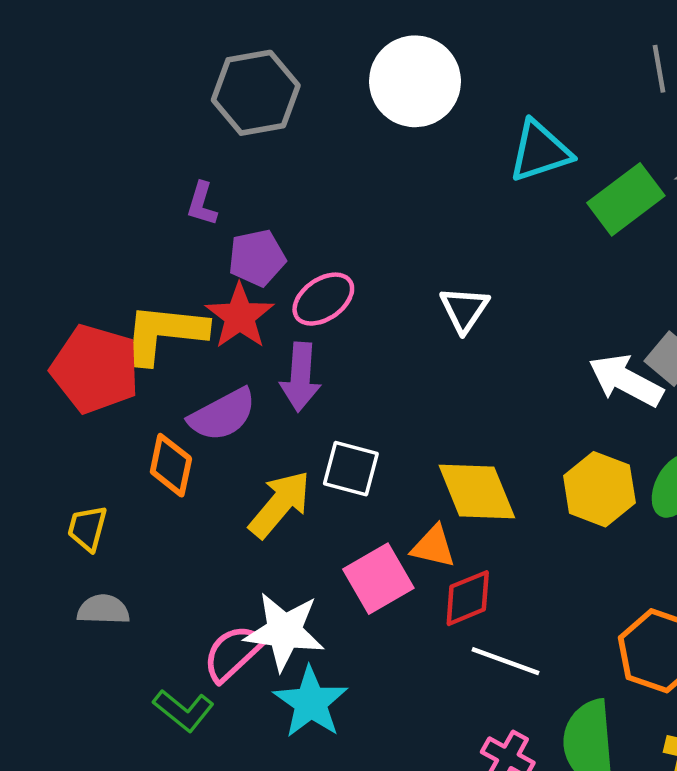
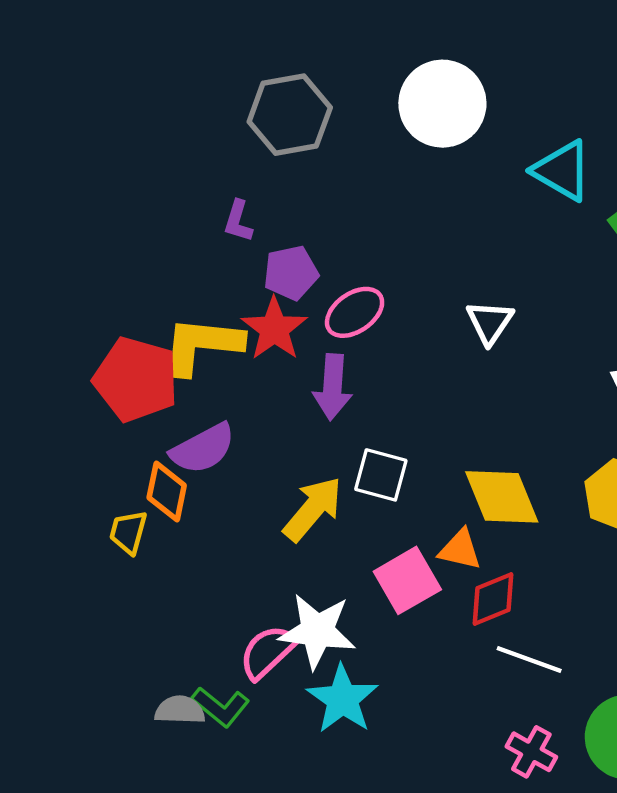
cyan triangle: (540, 151) -> (562, 171), turned 48
purple semicircle: (222, 415) -> (203, 449), moved
orange diamond: (171, 465) -> (167, 491), moved
gray semicircle: (103, 610) -> (180, 710), moved

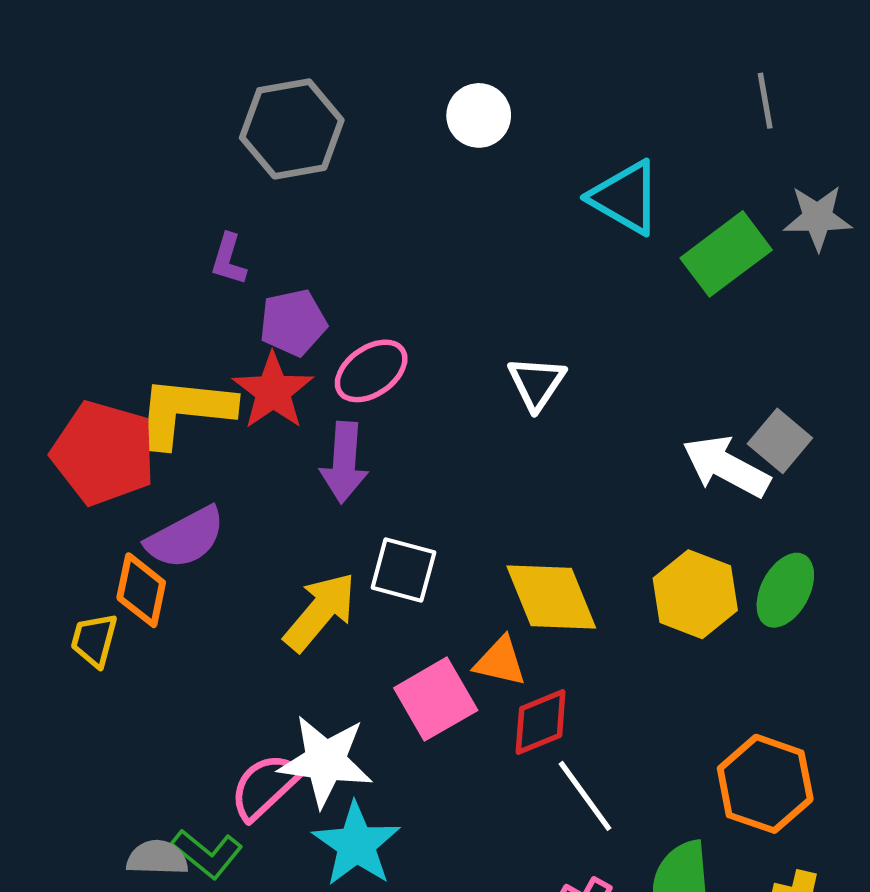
white circle: (442, 104) -> (479, 115), size x0.6
white line: (529, 660) -> (585, 796), turned 34

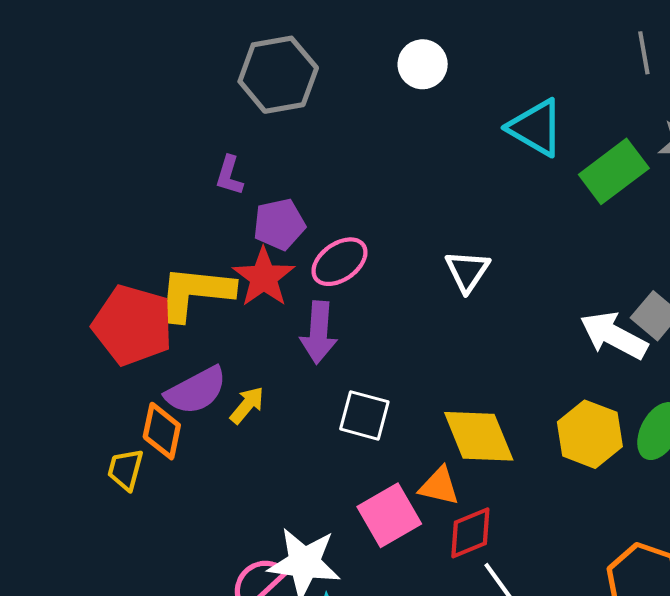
yellow arrow: (320, 612) -> (247, 405), moved, size x0.6

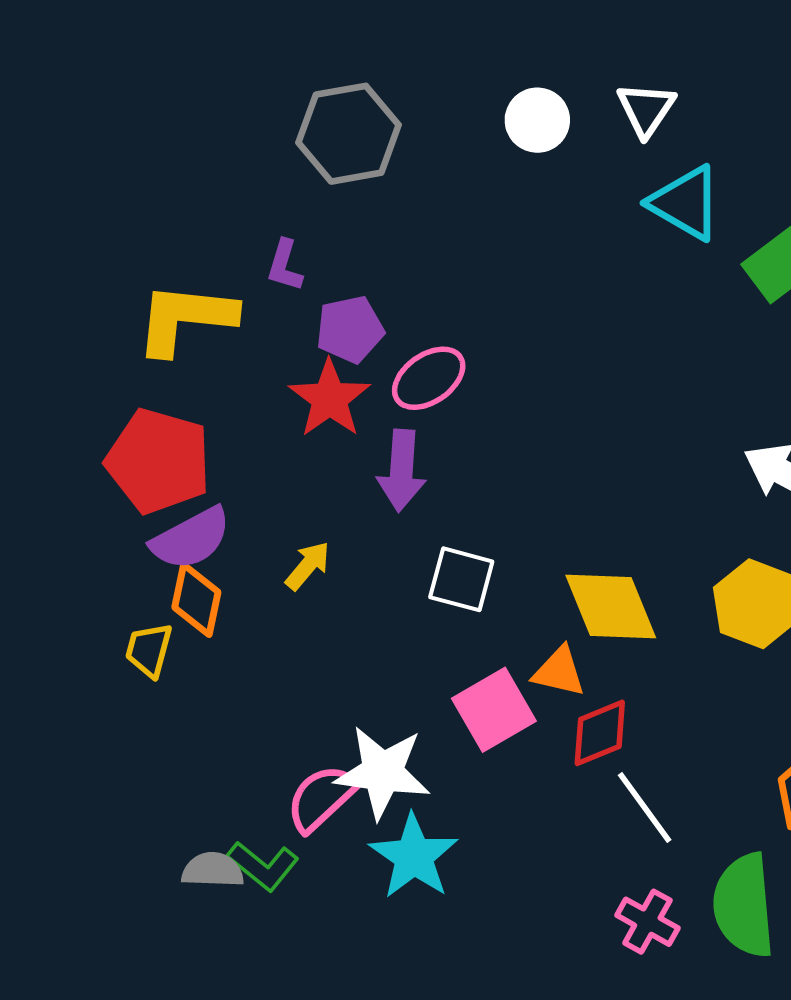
white triangle: (467, 271) -> (646, 109), moved
yellow L-shape: (195, 293) -> (186, 318), moved
purple semicircle: (196, 391) -> (191, 539), moved

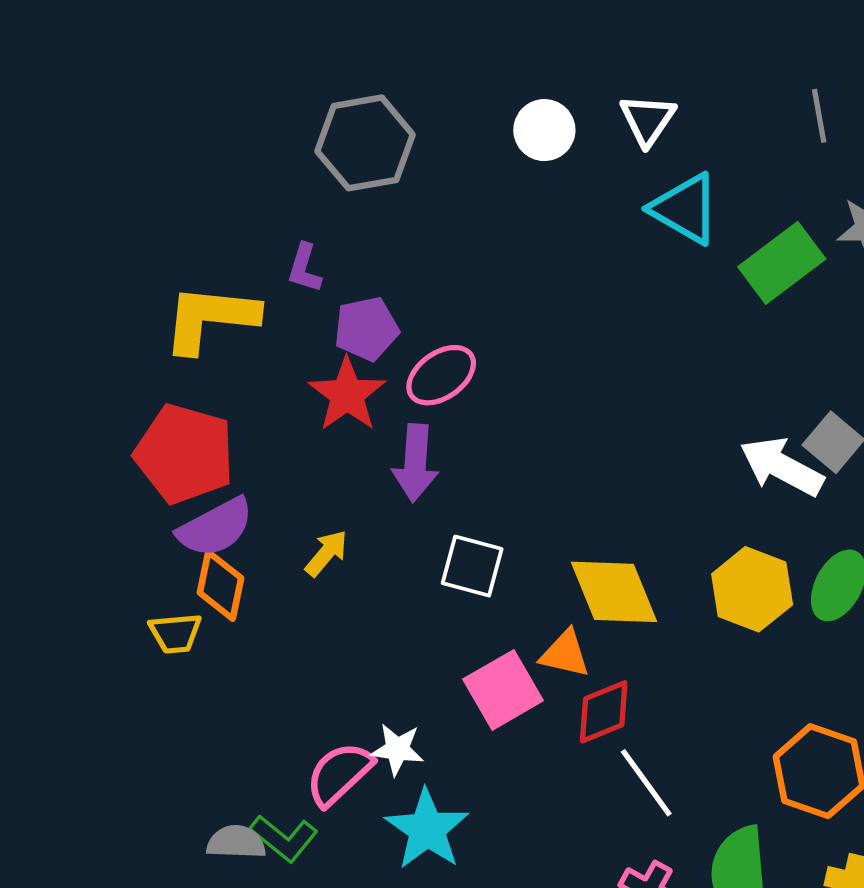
yellow trapezoid: (149, 650) -> (175, 633), turned -110
white star: (382, 772) -> (397, 749), size x0.6

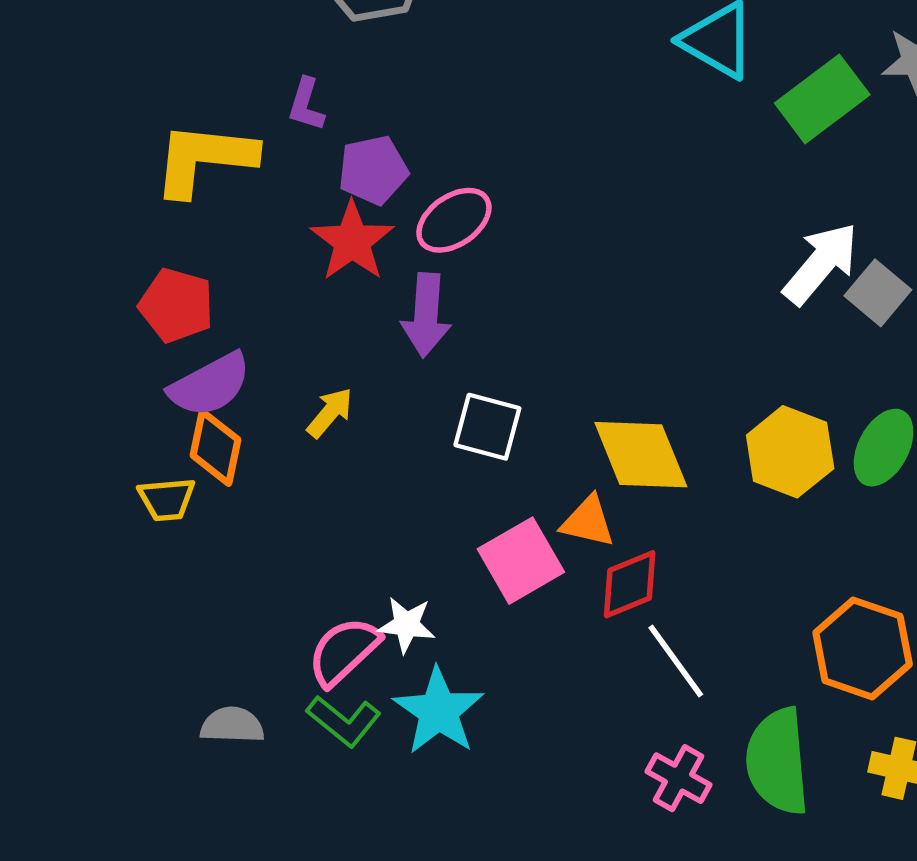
red pentagon: (184, 454) -> (176, 305), size x0.7
white arrow: (782, 467) -> (821, 263), moved, turned 102
green L-shape: (284, 838) -> (344, 721), moved

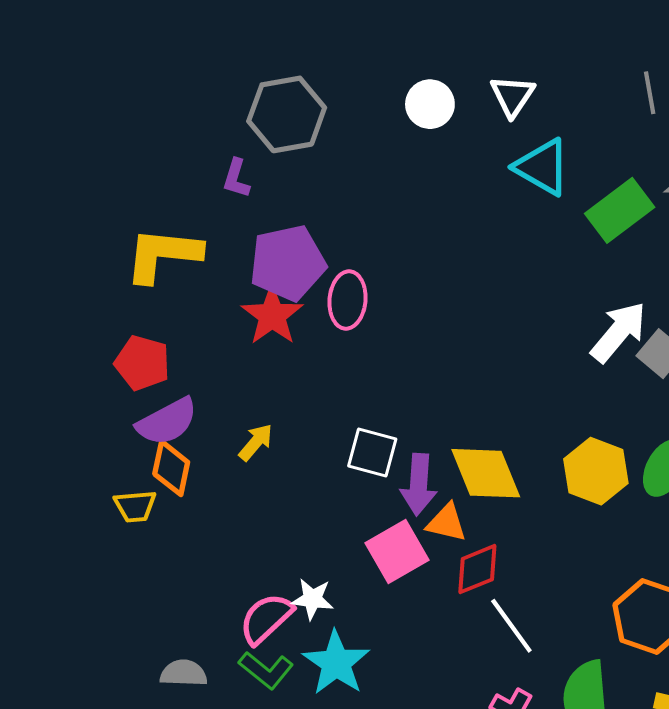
purple L-shape: (306, 104) -> (236, 178), moved
purple pentagon: (373, 170) -> (288, 263), size x1.5
pink ellipse: (454, 220) -> (347, 300), turned -50
purple arrow: (426, 315) -> (419, 485), moved

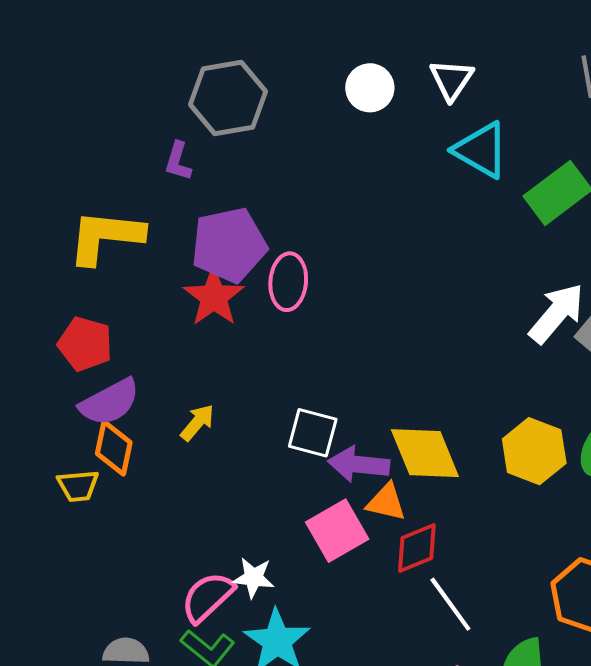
purple arrow: (419, 485) -> (359, 464), turned 92

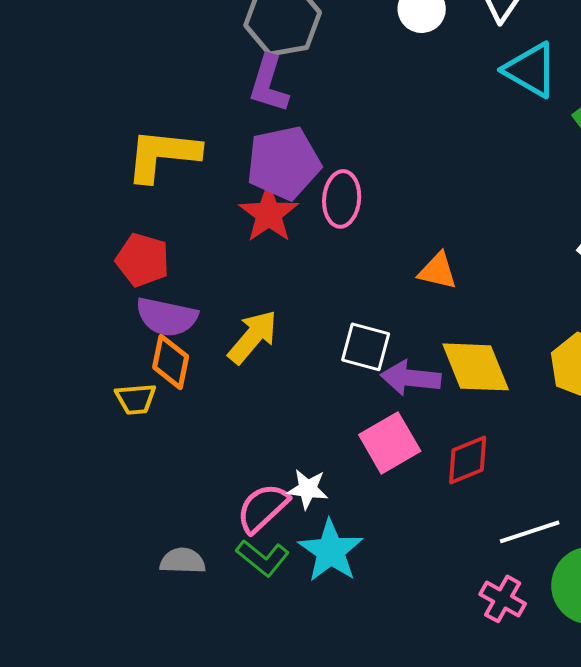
purple L-shape: (178, 161) -> (269, 84), moved, size x1.5
purple semicircle: (110, 402) -> (167, 317), turned 40
yellow arrow: (197, 423) -> (253, 337), size x1.5
orange triangle: (386, 502) -> (438, 271), moved
white line: (450, 604) -> (530, 532), moved, turned -72

